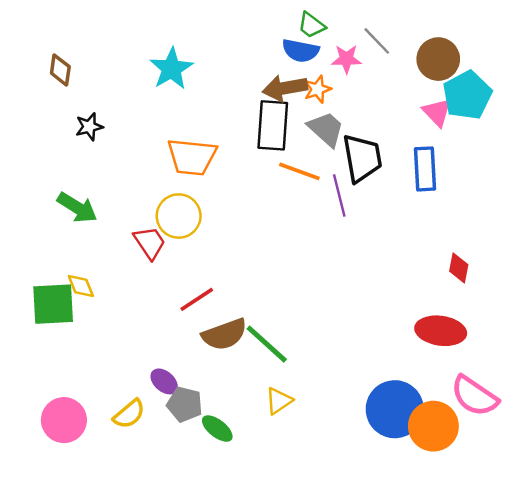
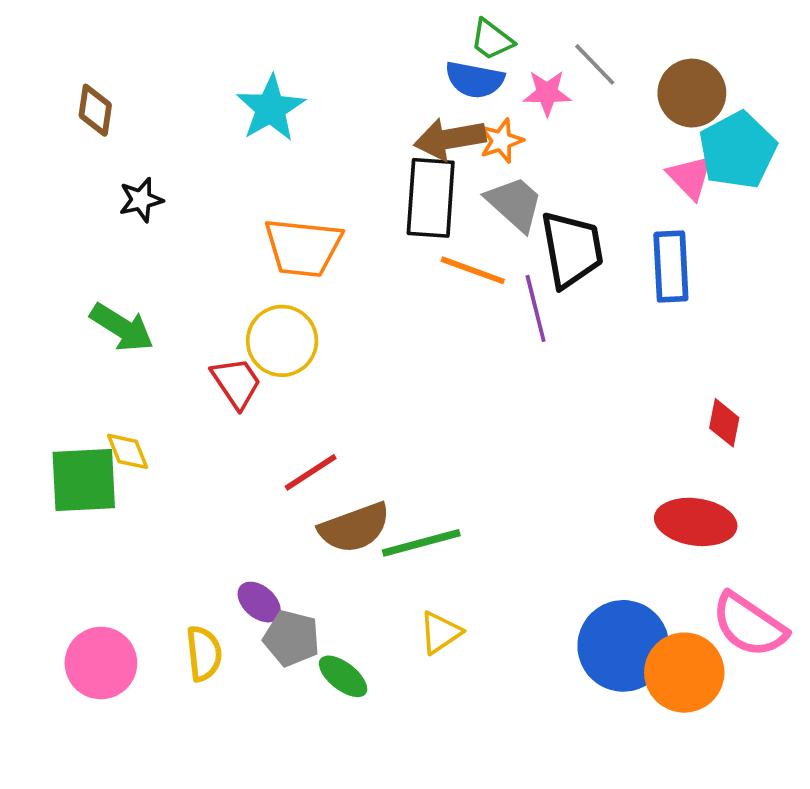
green line: (267, 344) -> (421, 543), turned -57
yellow semicircle: (129, 414) -> (204, 653), turned -56

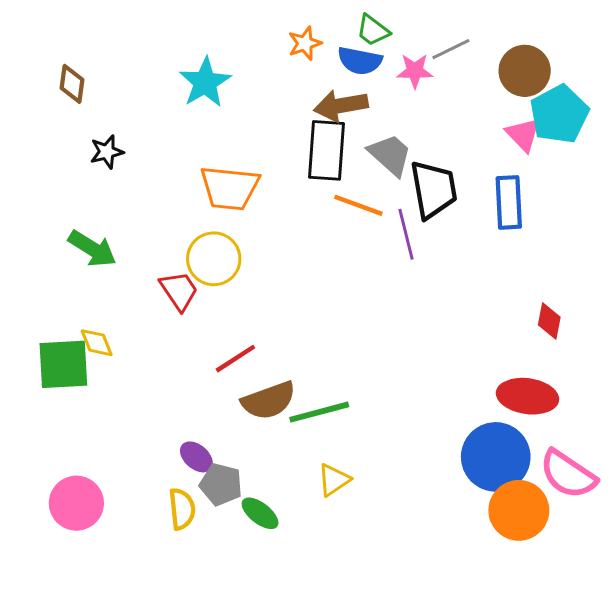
gray line: (595, 64) -> (451, 49), turned -72
orange star: (501, 141) -> (305, 43), moved
blue circle: (623, 646) -> (496, 457), moved
yellow semicircle: (204, 653) -> (182, 509), moved

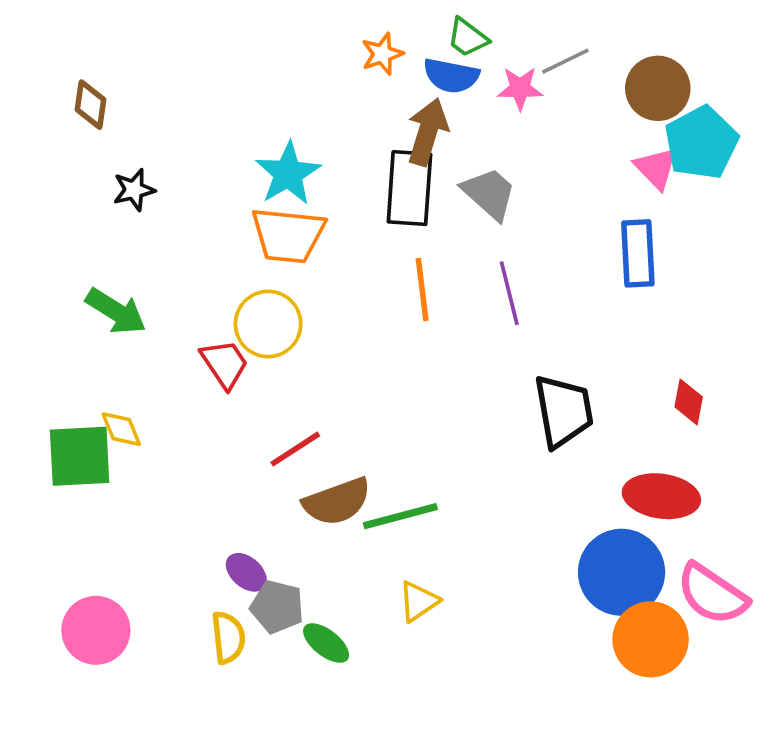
cyan star: (205, 82) -> (288, 174), moved
brown arrow: (341, 106) -> (428, 132), turned 117
black trapezoid: (434, 189) -> (564, 411), moved
orange line: (358, 205) -> (422, 290), moved, turned 63

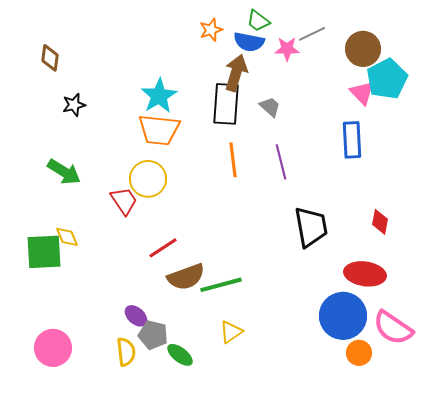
gray trapezoid: (489, 193) -> (270, 107), size x0.7
orange circle: (651, 639) -> (359, 353), size x0.6

